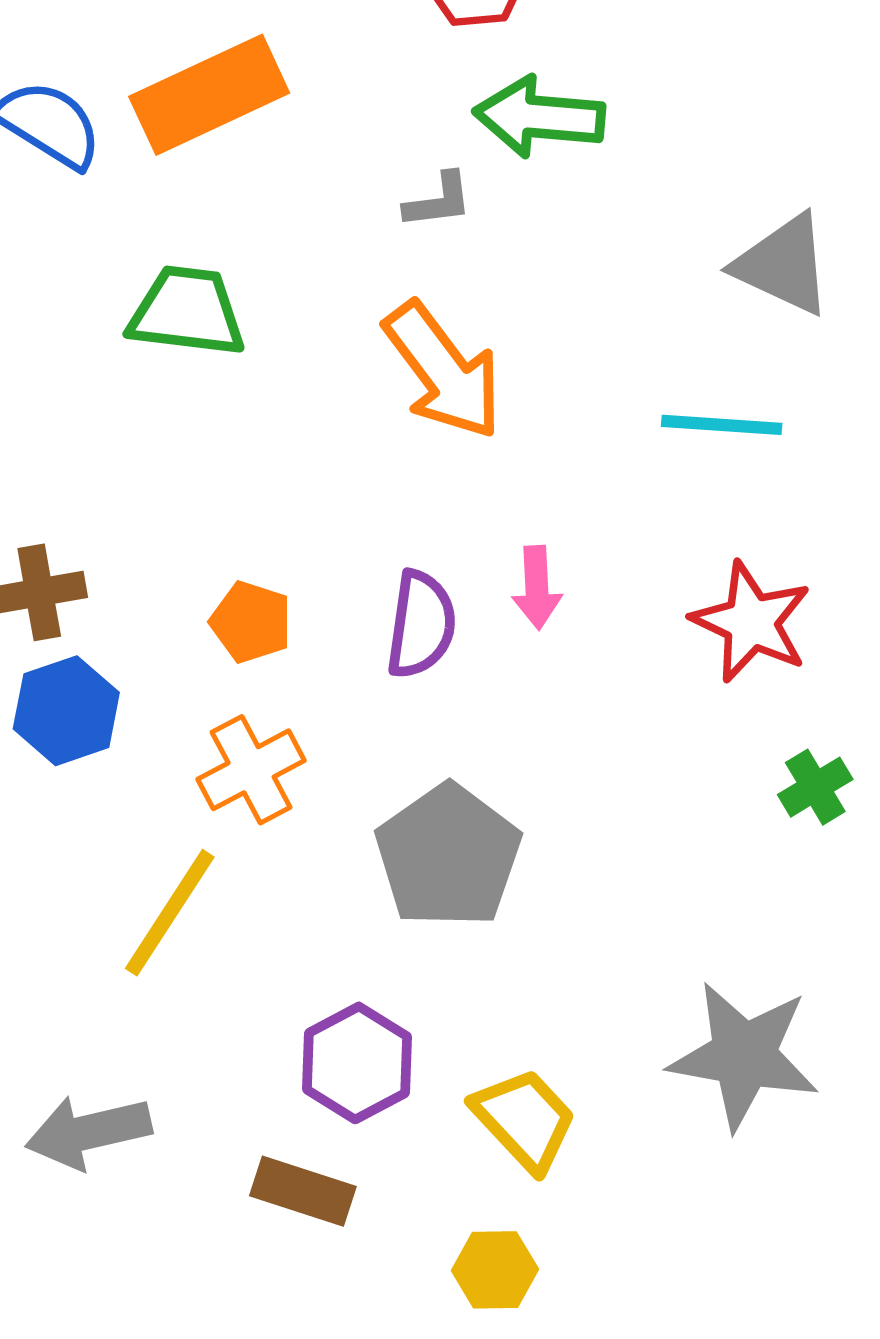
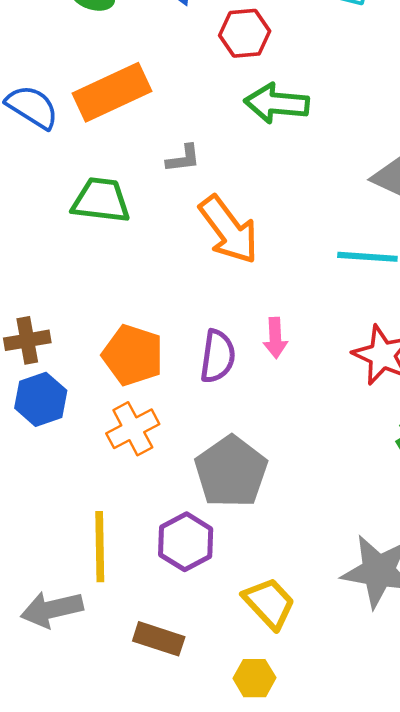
gray L-shape: (438, 201) -> (183, 159), moved
orange pentagon: (251, 622) -> (133, 355), size x1.5
yellow line: (170, 913) -> (100, 547), moved, turned -34
purple hexagon: (357, 1063) -> (186, 542), moved

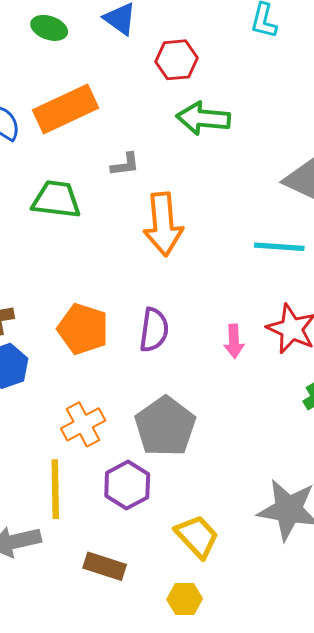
orange arrow: (229, 230) -> (163, 224), turned 32
pink arrow: (275, 338) -> (234, 341), moved
orange cross: (133, 429) -> (83, 424), moved

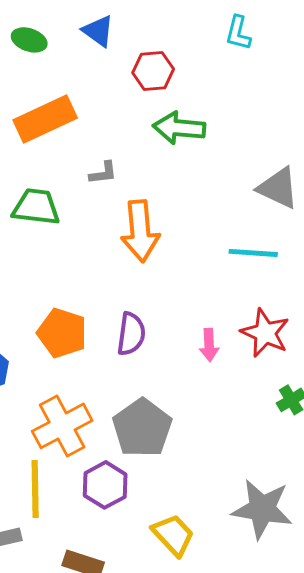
orange cross: (83, 424) -> (62, 426), size x1.4

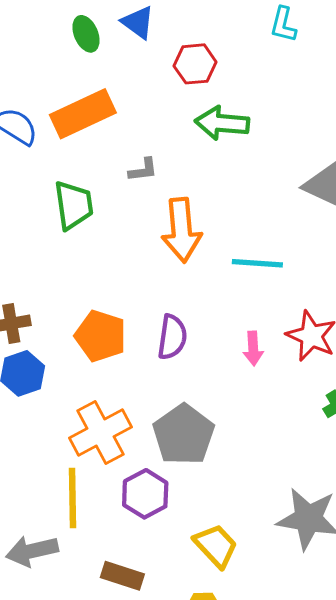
green ellipse: (29, 40) -> (86, 34), moved, turned 48
green trapezoid: (36, 207) -> (74, 205), turned 75
cyan line: (253, 253) -> (257, 263), moved

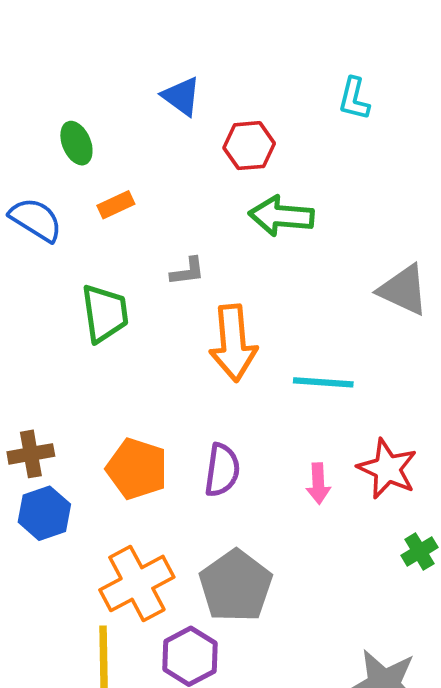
green ellipse: (86, 34) -> (76, 143), moved
orange rectangle: (83, 114) -> (116, 205), size x0.5

